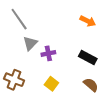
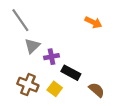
black rectangle: (88, 57) -> (71, 73), moved
brown cross: (14, 80) -> (28, 85), moved

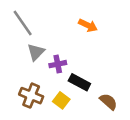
orange arrow: (93, 22) -> (88, 25), moved

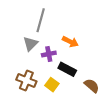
gray line: (23, 23) -> (41, 20), moved, turned 50
orange arrow: (88, 25) -> (70, 42), moved

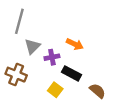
gray line: (41, 20) -> (19, 21), moved
brown cross: (26, 81) -> (16, 75), moved

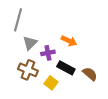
brown cross: (16, 75) -> (28, 70), moved
brown semicircle: (98, 91) -> (90, 74), moved

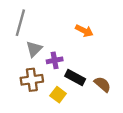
orange arrow: (69, 41) -> (84, 31), moved
brown cross: (28, 70) -> (32, 80), turned -30

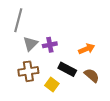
orange arrow: (84, 31) -> (87, 49), moved, turned -49
purple cross: (55, 60) -> (50, 45), moved

